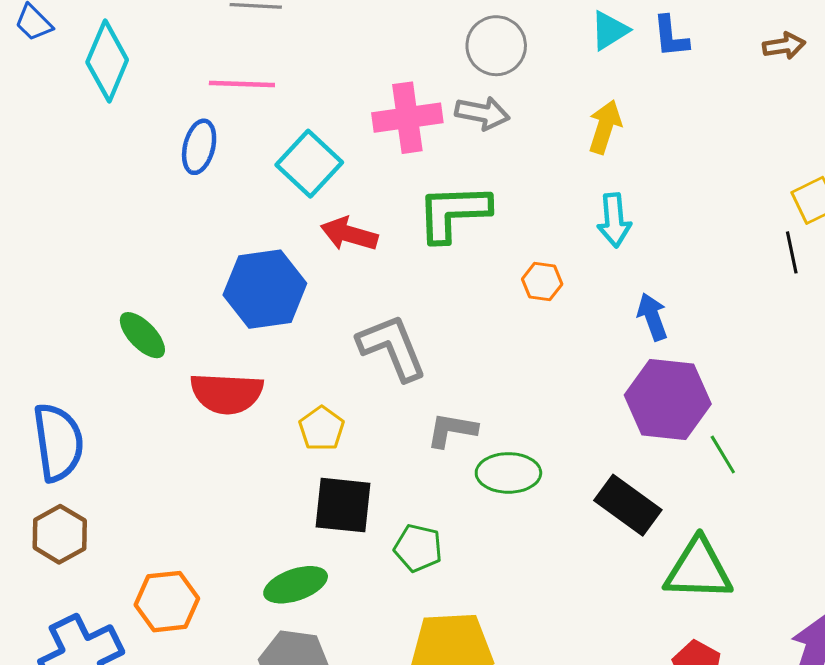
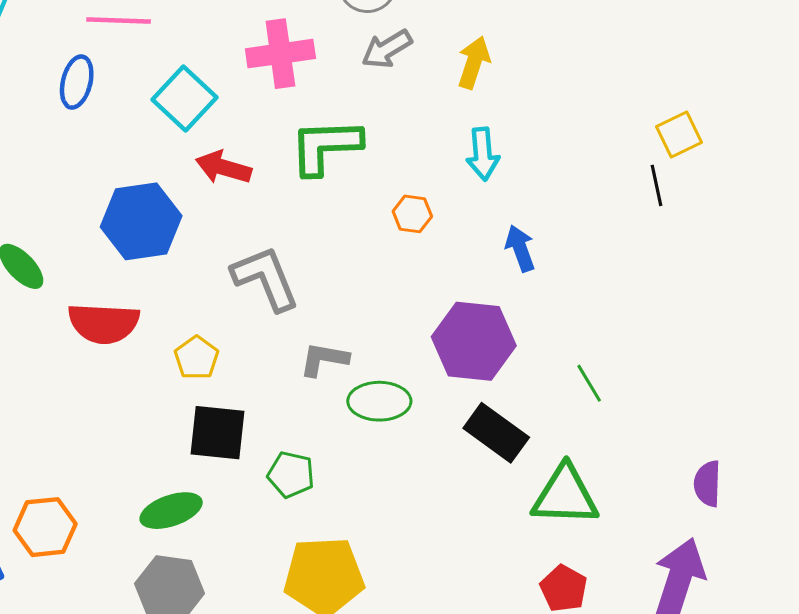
gray arrow: (482, 113) -> (387, 49), moved, turned 138
purple hexagon: (668, 399) -> (474, 341), moved

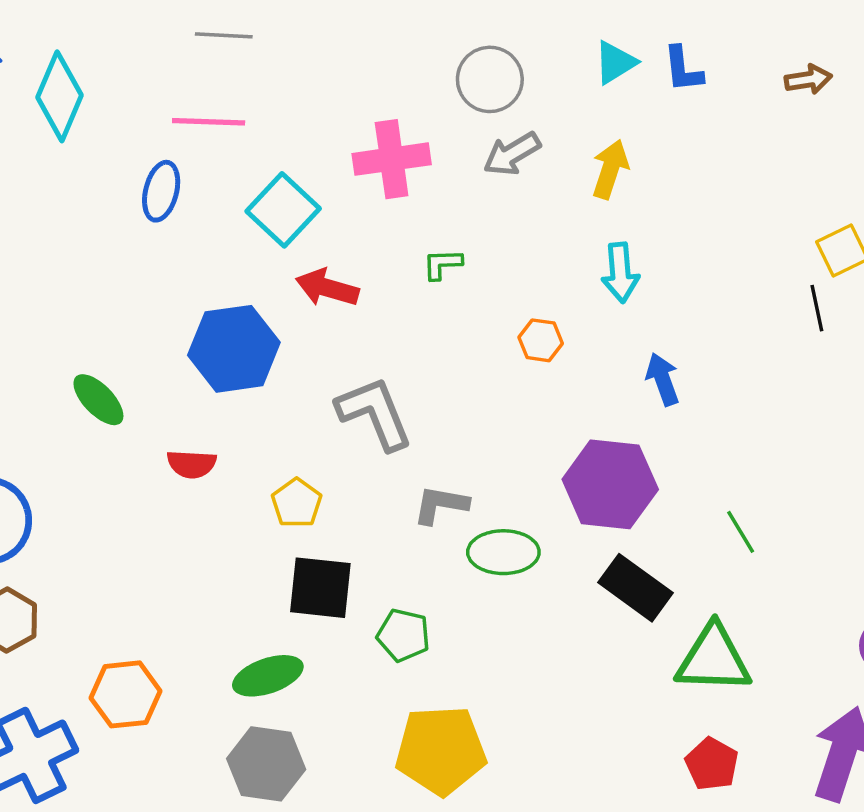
green L-shape: (325, 146) -> (442, 264), size x0.5
red semicircle: (104, 323) -> (192, 464), size x0.6

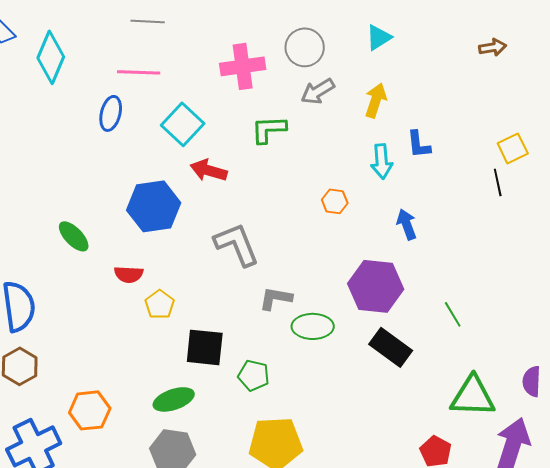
blue L-shape: (683, 69) -> (419, 144), moved
pink cross: (392, 159) -> (243, 66), moved
green L-shape: (442, 264) -> (269, 129), moved, size x1.5
yellow pentagon: (297, 503) -> (160, 304), moved
green triangle: (713, 659) -> (473, 396), moved

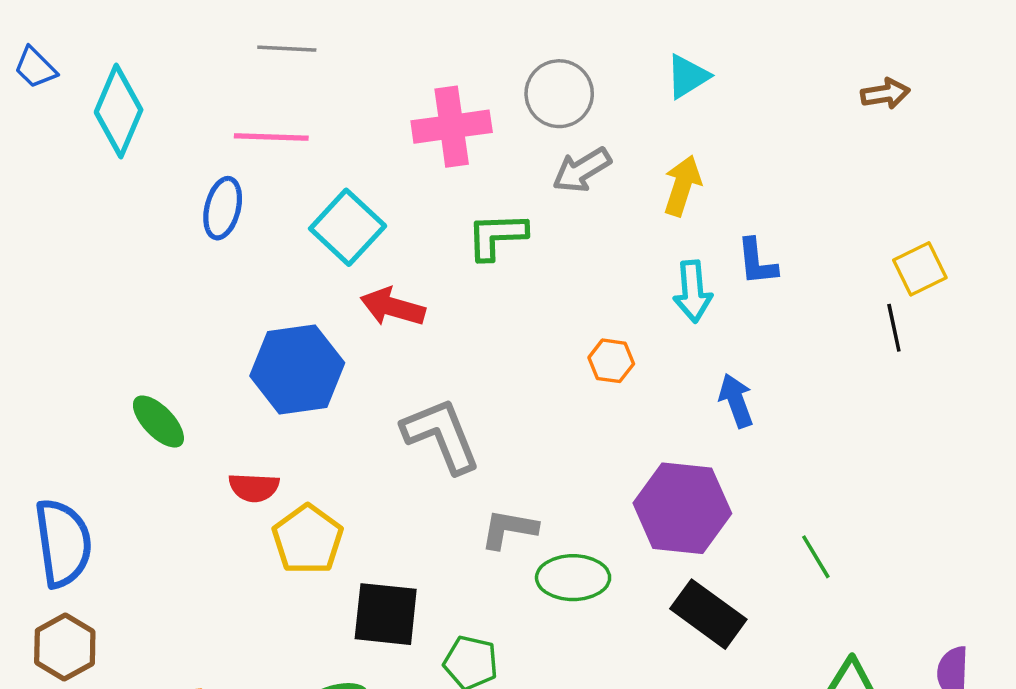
yellow pentagon: (160, 304) -> (308, 539), size x1.4

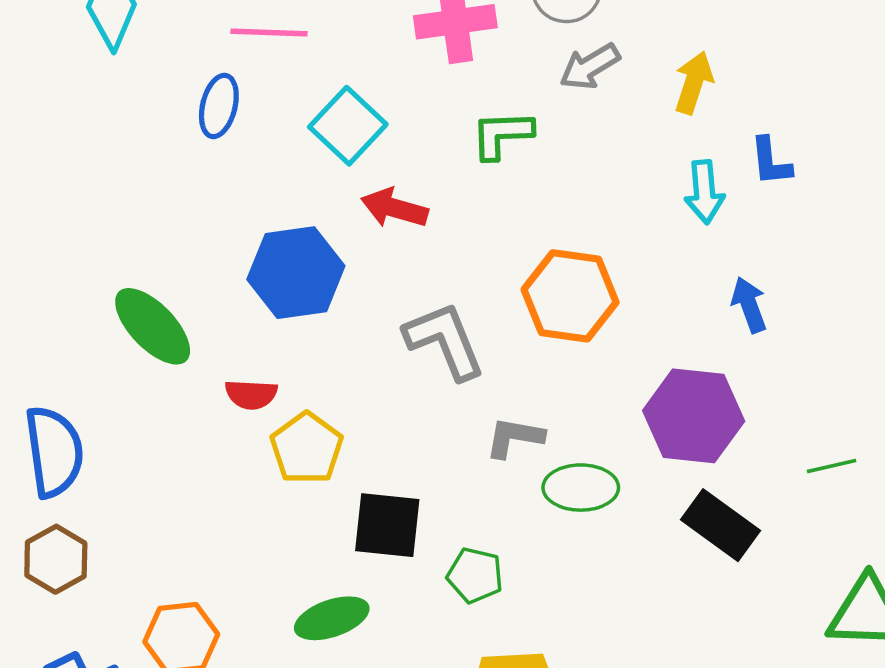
orange hexagon: (611, 361) -> (570, 296), moved, size x2.0
green ellipse: (158, 422) -> (153, 326), size x1.4
green line: (816, 557) -> (832, 466), turned -72

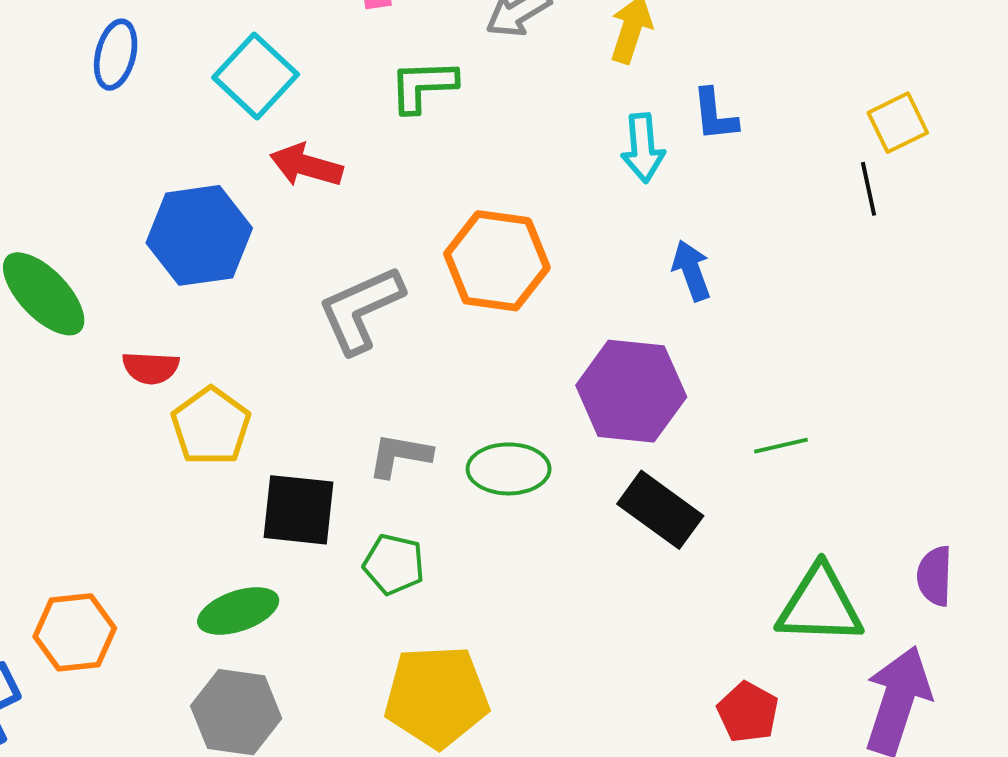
gray L-shape: (445, 341) -> (361, 309), turned -92
gray L-shape: (514, 437) -> (400, 455), moved

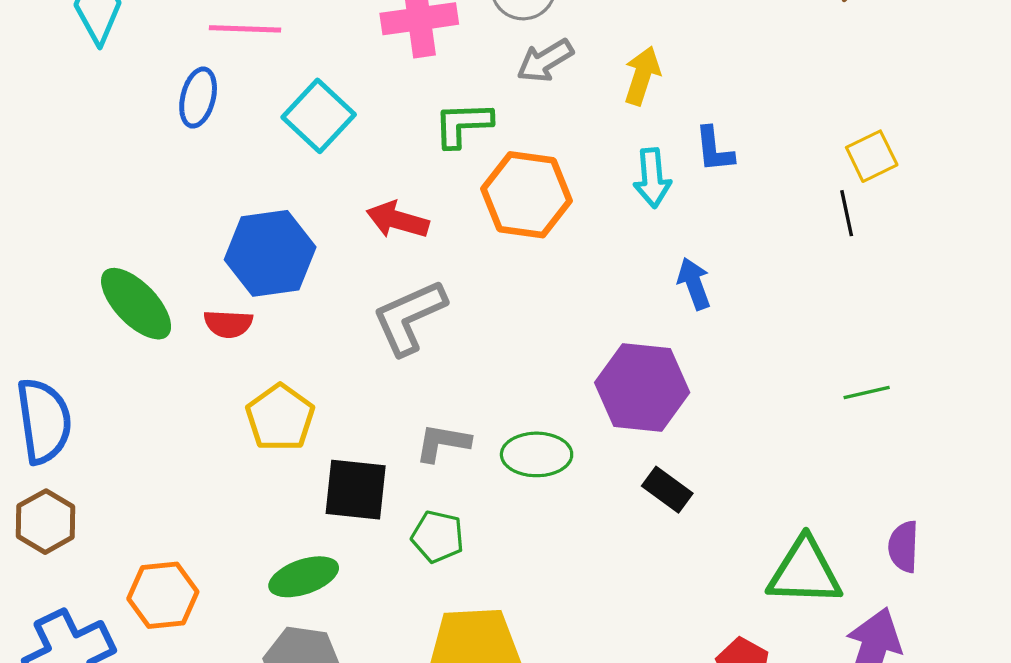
red arrow: (306, 165) -> (397, 220), moved
orange hexagon: (497, 261) -> (526, 195), moved
red semicircle: (151, 368) -> (228, 324), moved
green line: (781, 446) -> (867, 392), moved
black rectangle: (660, 510) -> (667, 490), size x0.7

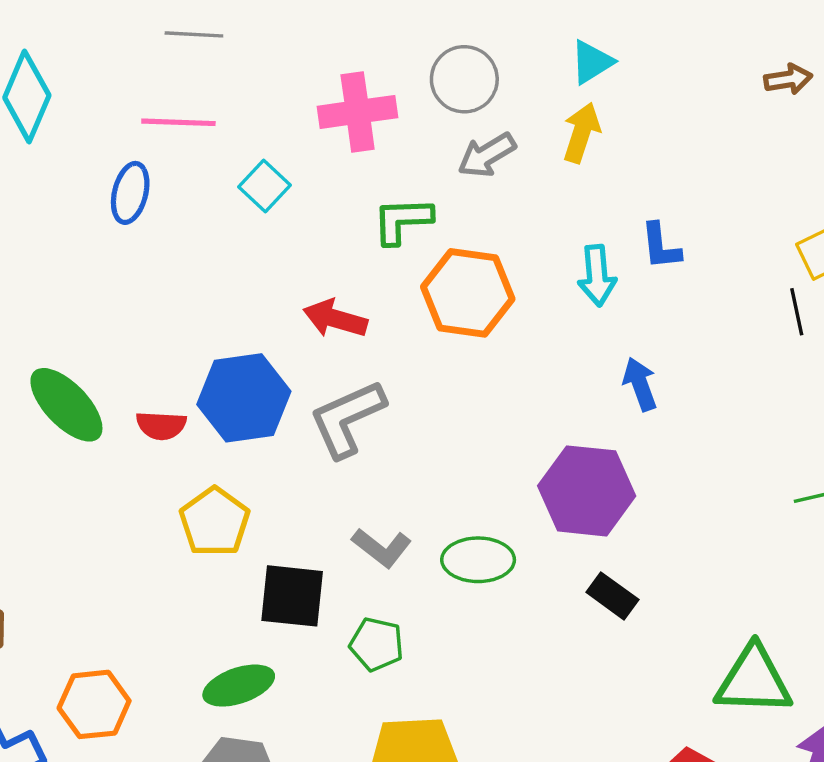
yellow arrow: (642, 76) -> (581, 133), moved
cyan square: (319, 116) -> (265, 186), moved, size x0.7
blue hexagon: (270, 253) -> (244, 398), moved
gray L-shape: (443, 443) -> (382, 548), turned -152

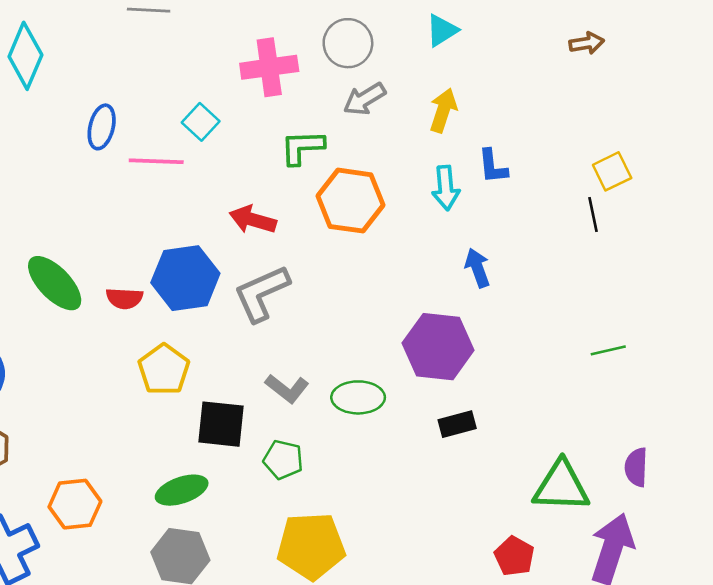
pink line: (178, 122) -> (156, 161), moved
yellow arrow: (581, 133) -> (443, 110), moved
black rectangle: (612, 596) -> (457, 424), turned -51

